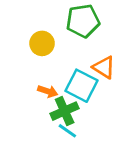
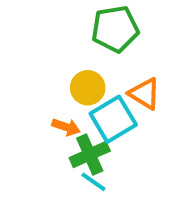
yellow circle: (42, 43) -> (88, 88), moved
cyan square: (81, 86) -> (113, 119), turned 32

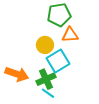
orange triangle: (145, 94) -> (70, 35), moved, turned -36
orange arrow: (66, 127) -> (17, 74), moved, size x1.6

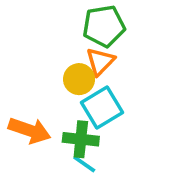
orange triangle: (70, 35) -> (100, 61), moved, turned -42
green cross: (46, 79) -> (81, 139), turned 30

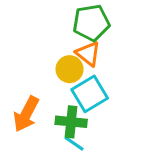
orange triangle: (100, 61) -> (88, 54), turned -36
orange arrow: (30, 130) -> (26, 114), turned 99

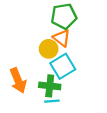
orange arrow: (26, 114) -> (18, 80), turned -50
cyan line: (74, 144) -> (52, 101), turned -40

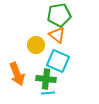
yellow circle: (49, 49) -> (36, 45), moved
cyan square: (63, 66) -> (58, 61), turned -35

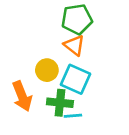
yellow circle: (36, 45) -> (47, 70), moved
cyan line: (48, 93) -> (73, 116), moved

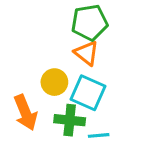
cyan line: (73, 116) -> (99, 135), moved

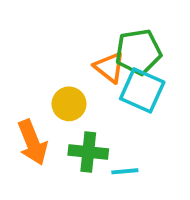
green pentagon: (89, 23) -> (138, 52), moved
cyan square: (88, 93) -> (142, 90), moved

